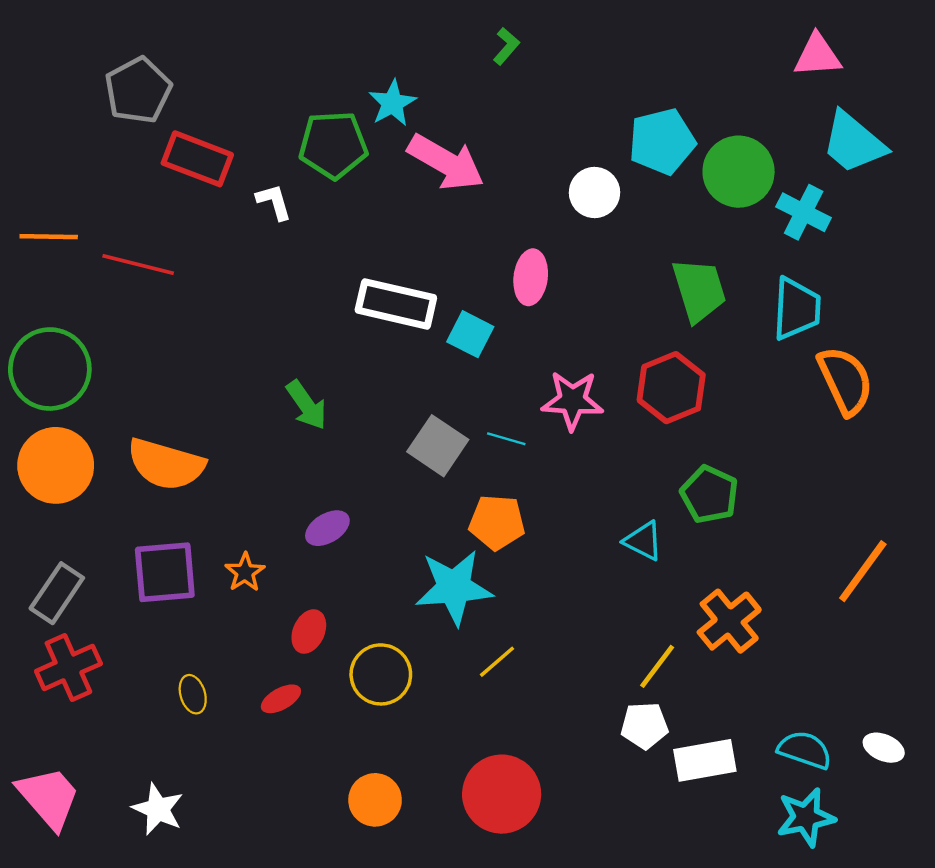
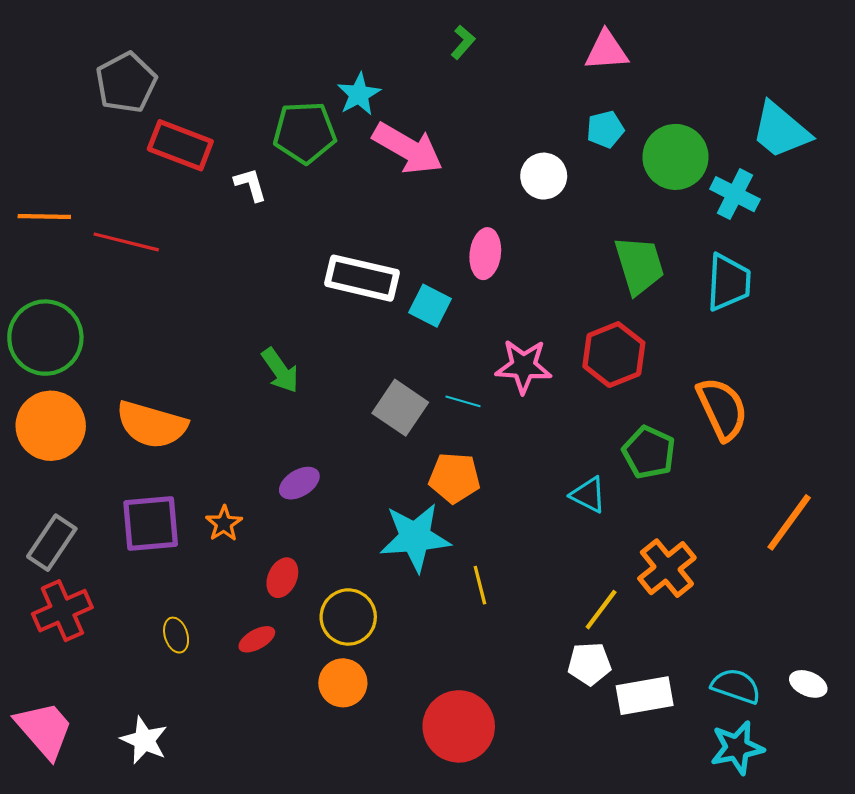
pink triangle: (817, 55) -> (606, 51), moved
cyan pentagon: (662, 141) -> (605, 129), size x0.6
orange semicircle: (845, 381) -> (722, 409), moved
yellow line: (497, 662) -> (480, 585), moved, turned -63
orange circle: (375, 800) -> (343, 683), moved

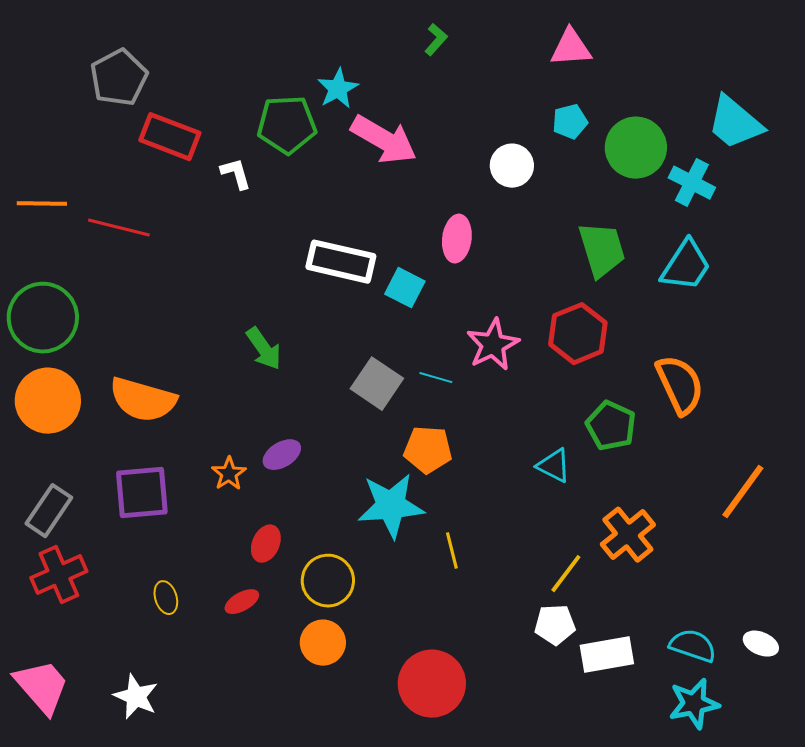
cyan trapezoid: (729, 282) -> (686, 266), turned 30
pink star: (524, 366) -> (493, 345), turned -30
orange star: (224, 523) -> (229, 474), moved

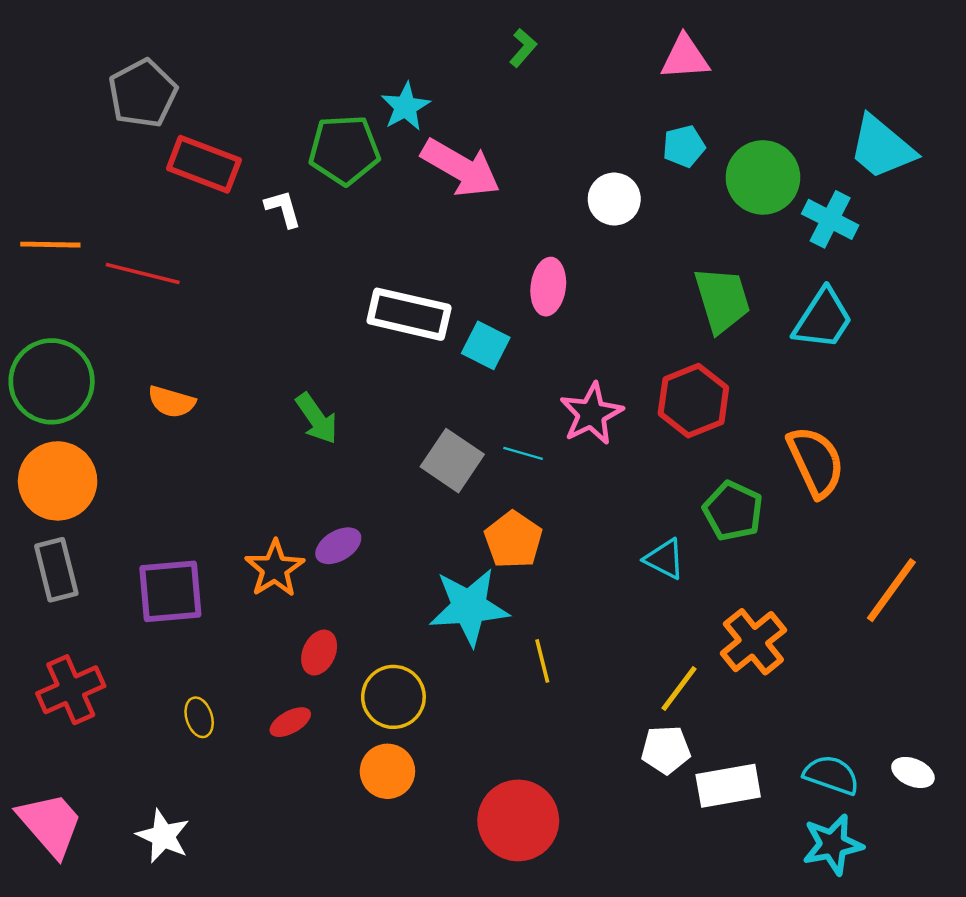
orange semicircle: (143, 400) -> (172, 402), moved, size x0.6
orange pentagon: (428, 450) -> (513, 540), turned 30
orange star: (229, 474) -> (275, 569), size x1.4
gray rectangle: (49, 511) -> (56, 570), moved, turned -48

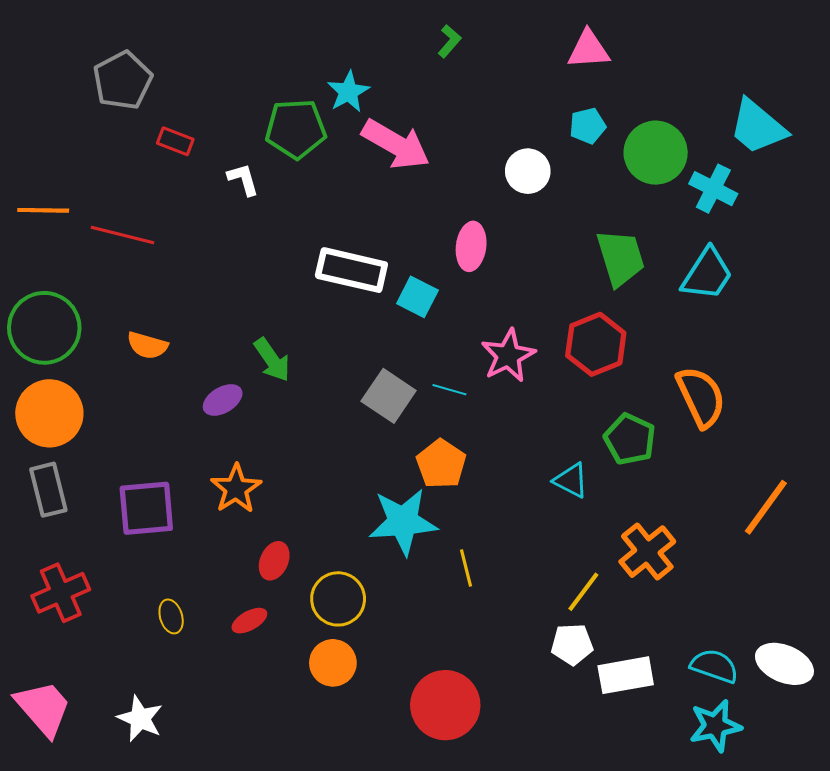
red rectangle: (204, 164) -> (175, 141), size x0.6
purple ellipse: (338, 546) -> (223, 400), moved
white ellipse: (913, 772) -> (784, 664), size x1.6

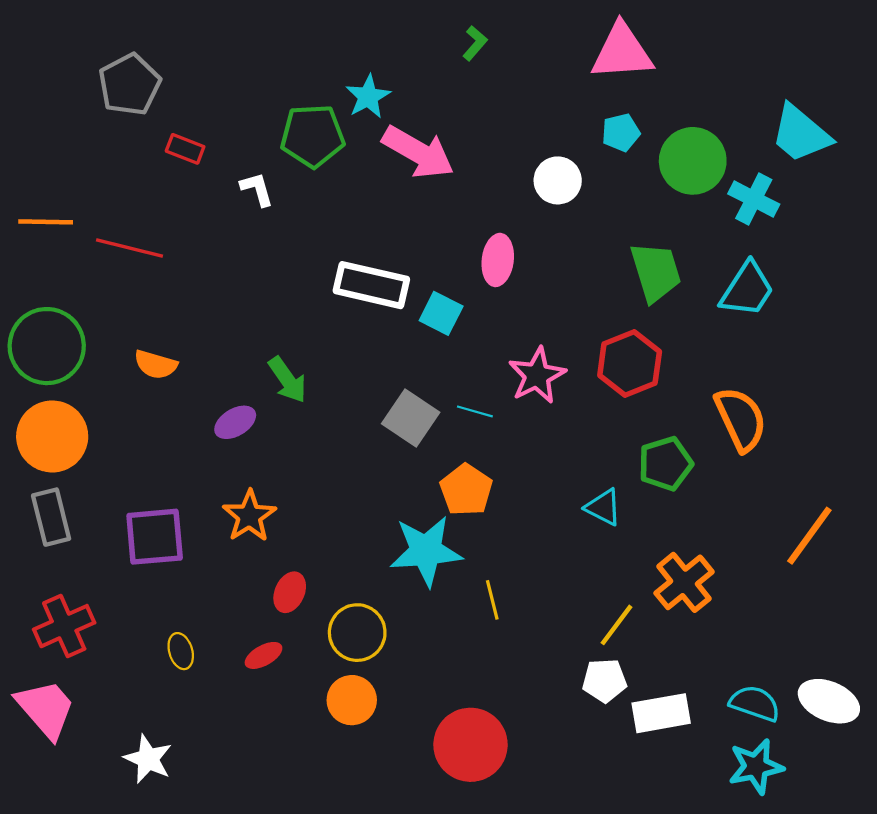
pink triangle: (589, 49) -> (622, 52), size x1.4
green pentagon: (630, 439) -> (665, 464), turned 30
pink trapezoid: (43, 708) -> (46, 709), moved

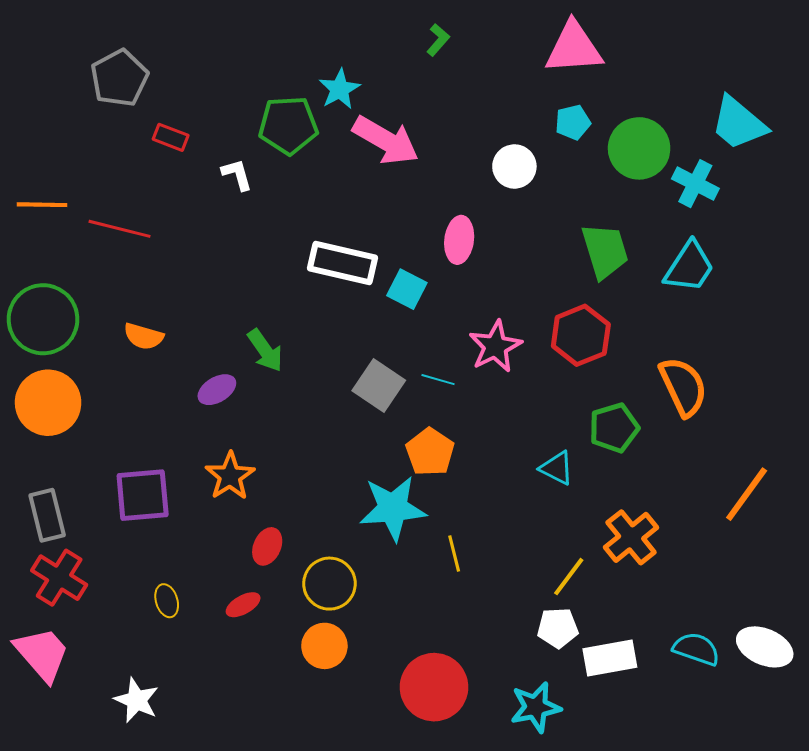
gray rectangle: (51, 517) -> (47, 515), moved
red cross: (64, 626) -> (59, 578), turned -34
cyan star: (756, 767) -> (536, 707), moved

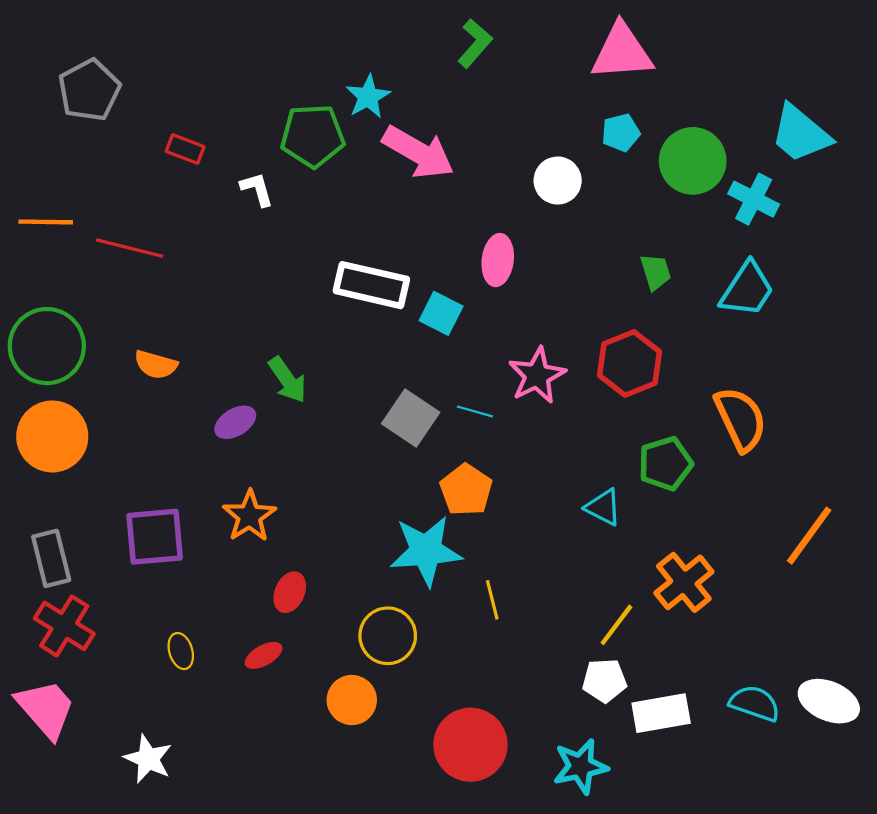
green L-shape: (438, 40) -> (475, 43), size x1.4
gray pentagon: (119, 78) -> (89, 90), moved
green trapezoid: (605, 251) -> (656, 272), size x0.6
yellow circle: (329, 584) -> (388, 636), moved

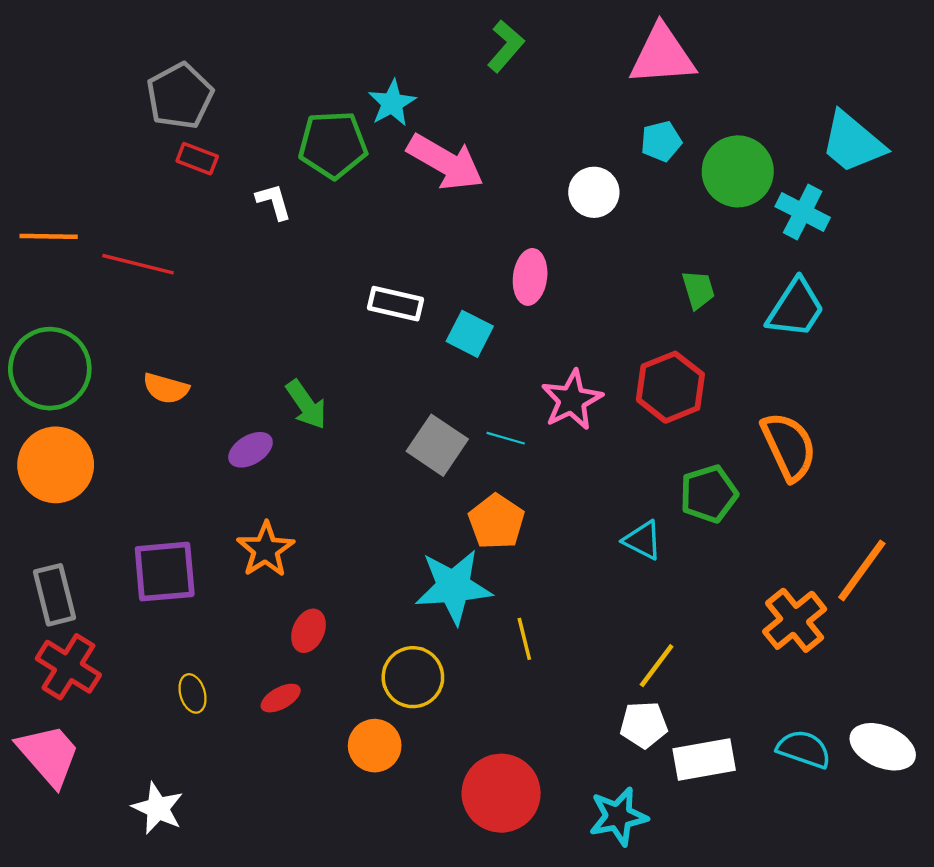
gray pentagon: (89, 90) -> (180, 96), moved
white rectangle: (371, 285) -> (396, 304), size x0.7
orange cross: (684, 582) -> (795, 620), moved

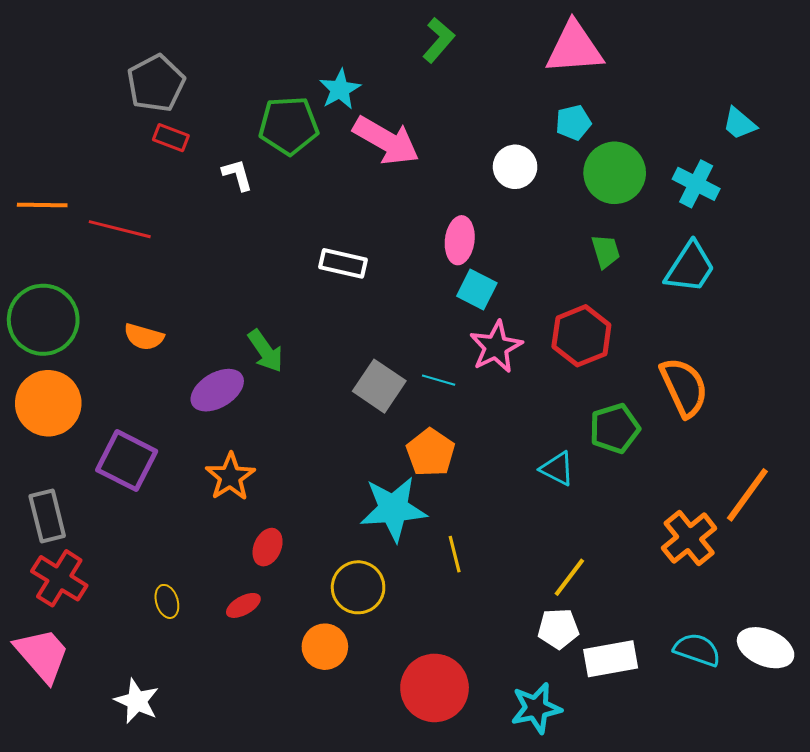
cyan trapezoid: (853, 142) -> (739, 124), size x0.6
green circle: (738, 171) -> (615, 173), moved
cyan square: (470, 334) -> (477, 290), moved
purple ellipse: (251, 450) -> (217, 390), size x1.4
purple square: (165, 572) -> (127, 461), moved, turned 32

